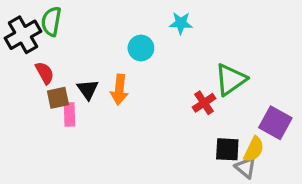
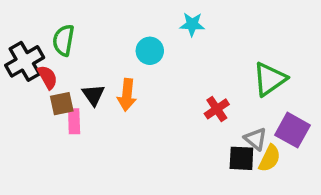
green semicircle: (51, 21) -> (63, 40), moved
black cross: (23, 35) -> (25, 61), moved
green triangle: (231, 80) -> (270, 79), moved
gray triangle: (246, 168) -> (256, 139), moved

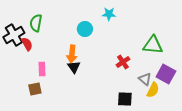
green triangle: (270, 79) -> (153, 45), turned 40
black triangle: (93, 95) -> (74, 67), moved
brown square: (62, 104) -> (35, 89), moved
black square: (241, 158) -> (125, 99), moved

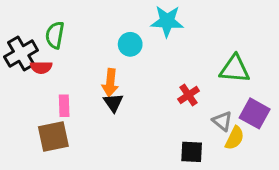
cyan star: (109, 14) -> (167, 21), size x1.5
red semicircle: (27, 44) -> (41, 67), turned 120
brown square: (35, 89) -> (53, 136), size x1.5

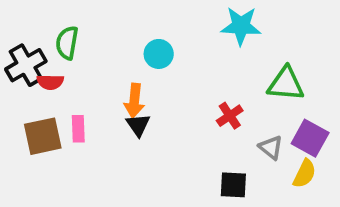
cyan star: (167, 21) -> (241, 26), moved
brown square: (53, 136) -> (43, 136), moved
yellow semicircle: (235, 138) -> (304, 174), moved

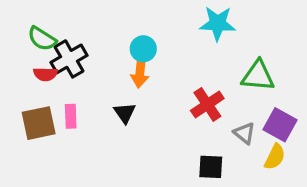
green semicircle: (67, 43) -> (42, 39), moved, turned -68
black cross: (26, 65) -> (69, 59), moved
orange arrow: (134, 101) -> (140, 72), moved
red cross: (230, 116) -> (207, 104), size x1.4

